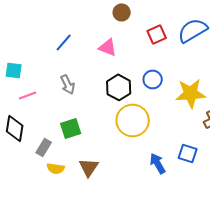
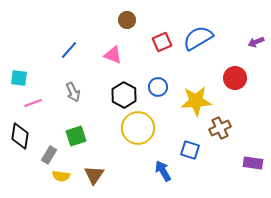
blue square: (188, 153) -> (190, 150), moved

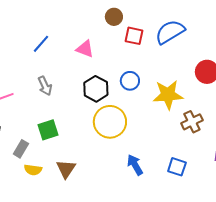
brown circle: (127, 20) -> (114, 17), moved
red square: (162, 42) -> (134, 36), turned 36
blue square: (190, 150) -> (177, 167), moved

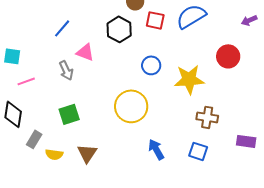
pink triangle: (85, 49) -> (85, 52), moved
black hexagon: (96, 89) -> (119, 29), moved
brown cross: (192, 122) -> (207, 117), moved, turned 35
gray rectangle: (21, 149) -> (34, 139), moved

